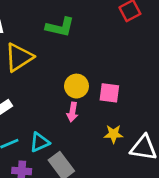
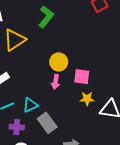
green L-shape: (60, 27) -> (46, 17), turned -65
pink square: (109, 93) -> (82, 77), moved

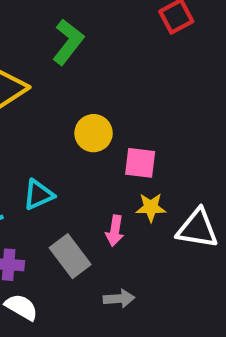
pink arrow: (56, 82) -> (115, 231), moved
cyan triangle: (30, 105) -> (38, 195), moved

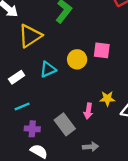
pink square: (140, 163) -> (102, 50), moved
cyan triangle: (38, 195) -> (48, 69), moved

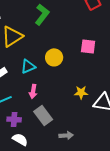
pink square: (102, 50) -> (88, 46), moved
pink arrow: (88, 111) -> (33, 91), moved

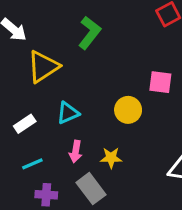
yellow circle: (54, 57) -> (128, 110), moved
yellow star: (81, 92) -> (111, 158), moved

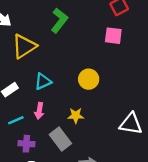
pink square: (160, 82) -> (113, 36), moved
pink arrow: (76, 152) -> (39, 111), moved

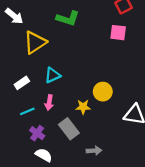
green L-shape: (59, 20) -> (68, 18), turned 70
yellow circle: (89, 79) -> (103, 92), moved
purple cross: (26, 144) -> (37, 133), turned 32

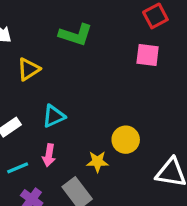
yellow triangle: (35, 42) -> (29, 69), size x0.7

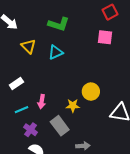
yellow triangle: (29, 69) -> (29, 46), turned -42
cyan triangle: (54, 116) -> (56, 52), moved

